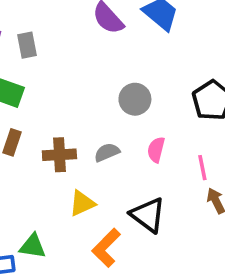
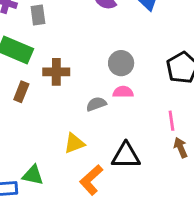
pink semicircle: (156, 150) -> (123, 92), moved, turned 72
brown cross: (59, 155) -> (56, 72), moved
black triangle: (148, 215) -> (126, 156), turned -40

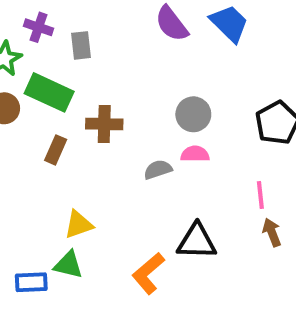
yellow triangle: (74, 143) -> (79, 225), moved

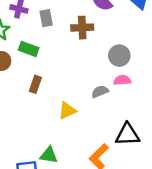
green rectangle: (49, 92) -> (29, 49), size x0.7
brown cross: (104, 124) -> (82, 28), moved
yellow triangle: (79, 225) -> (67, 111), moved

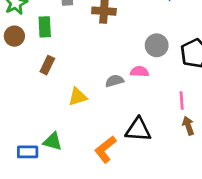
green rectangle: (29, 49) -> (45, 27), turned 60
gray circle: (119, 56) -> (157, 45), moved

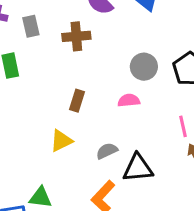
brown rectangle: (47, 65) -> (77, 101), moved
gray semicircle: (114, 81) -> (107, 151), moved

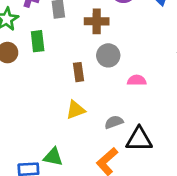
gray circle: (144, 67) -> (108, 55), moved
brown rectangle: (77, 101) -> (78, 72), moved, turned -30

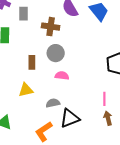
pink semicircle: (137, 80) -> (62, 76), moved
black triangle: (139, 139) -> (70, 118), turned -30

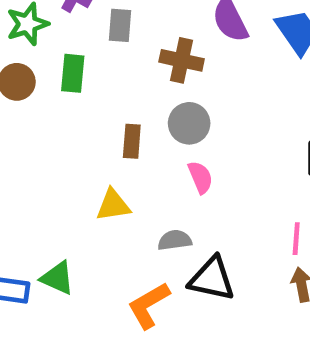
pink semicircle: (62, 76) -> (200, 177), turned 56
black triangle: (70, 118) -> (212, 279), turned 30

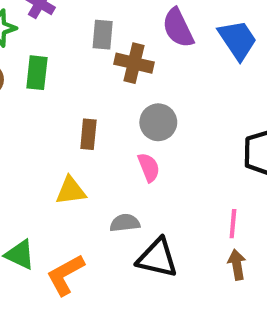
gray rectangle: (120, 25) -> (103, 35), moved
gray circle: (189, 123) -> (158, 122), moved
orange L-shape: (149, 305) -> (65, 275), moved

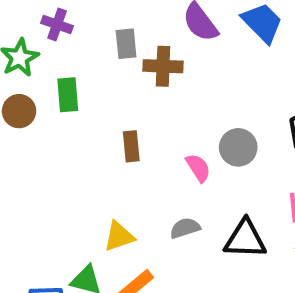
gray circle: (158, 122) -> (238, 147), moved
yellow triangle: (71, 191) -> (119, 236), moved
black triangle: (157, 258) -> (245, 239), moved

